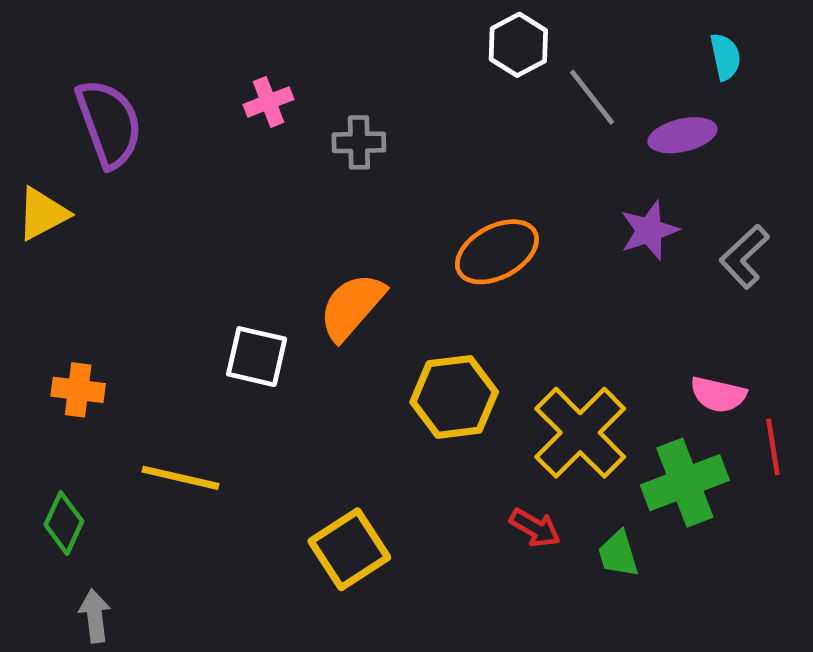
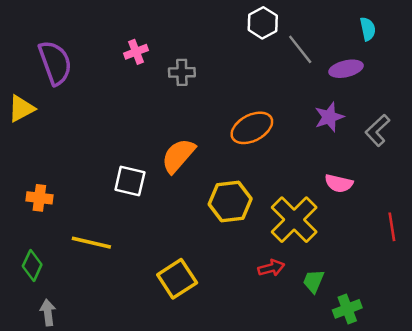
pink semicircle: (718, 395) -> (339, 183), moved
green cross: (685, 483) -> (347, 309), moved, size x0.7
red arrow: (535, 528) -> (271, 268), turned -45
green trapezoid: (618, 554) -> (313, 281), turned 40

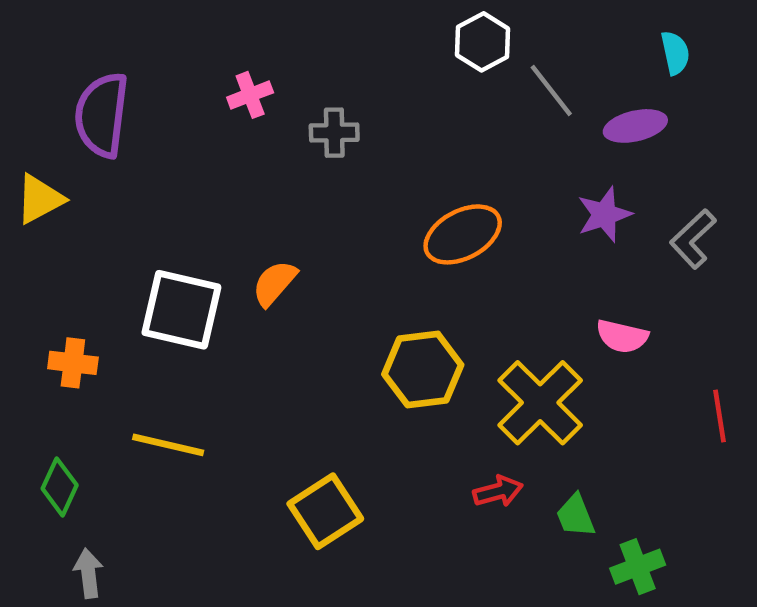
purple semicircle: (55, 63) -> (102, 115), turned -153
orange semicircle: (178, 156) -> (274, 283), moved, size x0.7
white square: (130, 181) -> (181, 310), moved, size x1.4
green trapezoid: (313, 281) -> (576, 516), turned -45

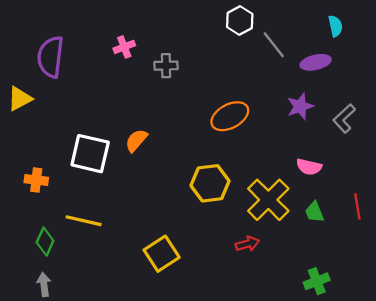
green diamond: (60, 487) -> (45, 242), moved
green trapezoid: (576, 516) -> (314, 212), moved

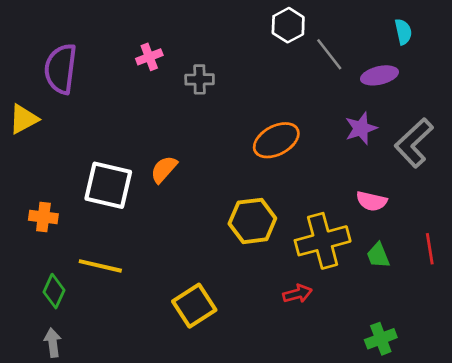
gray L-shape: (344, 118) -> (414, 143), size x1.4
yellow cross: (268, 200) -> (323, 241), turned 30

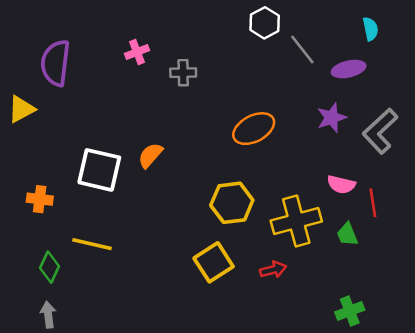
red line: (430, 249) -> (373, 203), moved
yellow square: (194, 306) -> (214, 262), moved

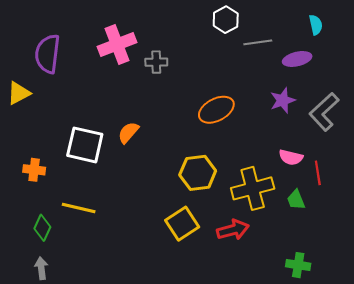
gray line: (302, 50) -> (258, 42), turned -60
pink cross: (137, 52) -> (117, 44), size x1.8
red arrow: (273, 270) -> (233, 230), size x1.4
green cross: (350, 311) -> (298, 265), turned 30

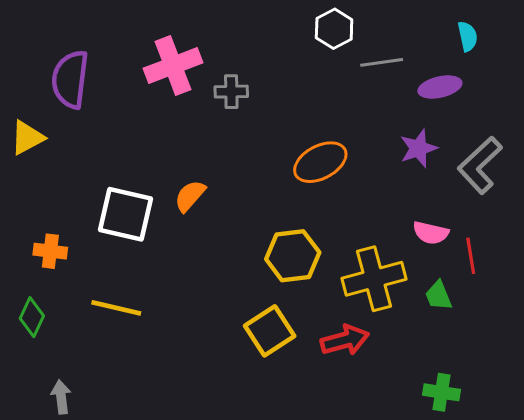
green diamond: (42, 228) -> (32, 317), moved

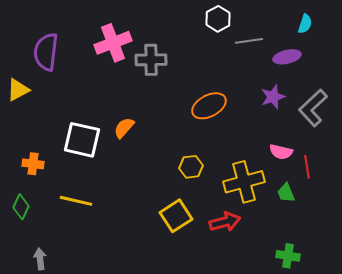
cyan semicircle: (468, 36) -> (305, 24), turned 30
gray cross: (231, 92) -> (151, 60), size x1.4
yellow hexagon: (293, 256) -> (191, 167), size x0.7

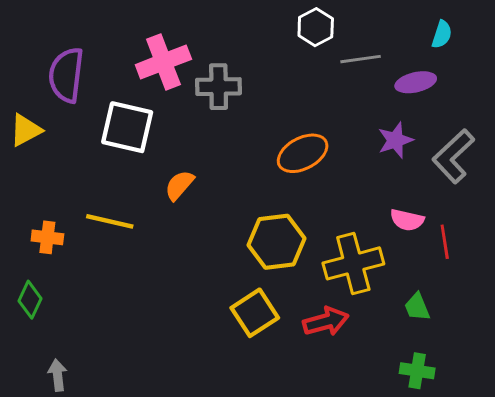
white square: (82, 140) -> (127, 127), moved
yellow hexagon: (191, 167) -> (276, 242), size x1.6
green trapezoid: (286, 193) -> (417, 307), moved
yellow line: (76, 201) -> (110, 221), moved

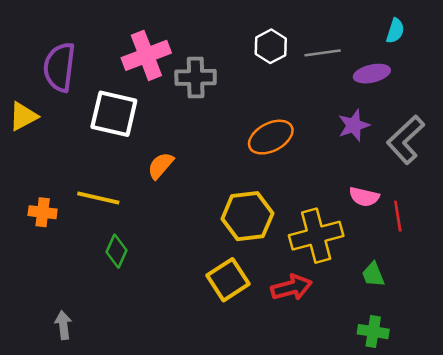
white hexagon: (316, 27) -> (271, 46), moved
green diamond: (30, 300) -> (116, 251), moved
gray arrow: (58, 375) -> (63, 325), moved

